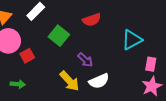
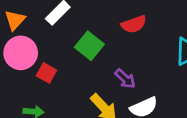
red square: (27, 56) -> (46, 73), turned -32

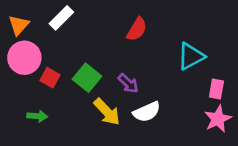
red semicircle: (134, 24) -> (137, 29), turned -40
green square: (89, 46) -> (87, 78), moved

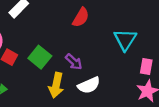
cyan triangle: (191, 56) -> (125, 40), turned -30
yellow arrow: (107, 112) -> (56, 85), turned 55

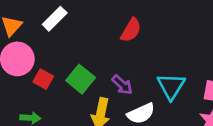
cyan triangle: (125, 40) -> (171, 86), moved

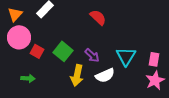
red semicircle: (131, 30) -> (98, 17), turned -78

